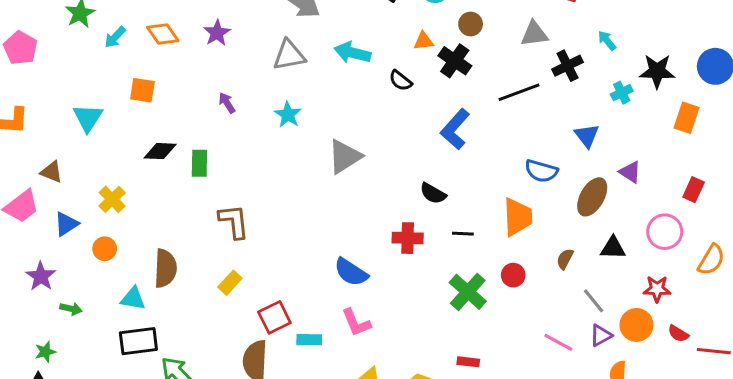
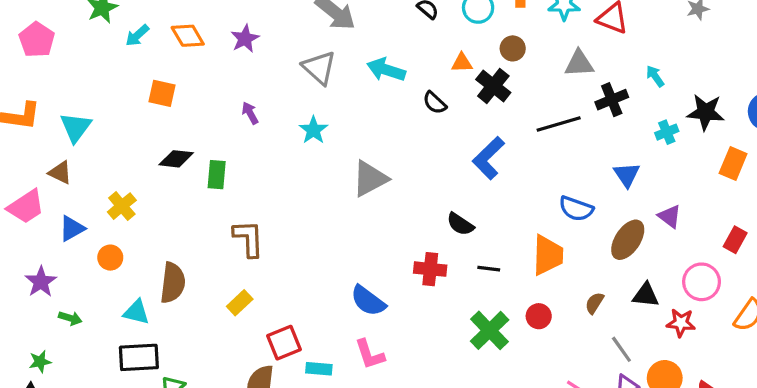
gray triangle: (289, 55) -> (319, 68), turned 48
cyan triangle: (88, 118) -> (76, 127), moved
red star: (657, 289) -> (681, 323), moved

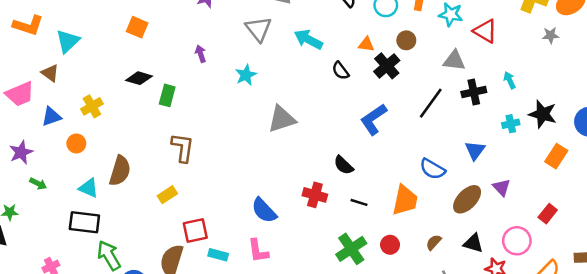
black line: (559, 124) -> (431, 103), turned -48

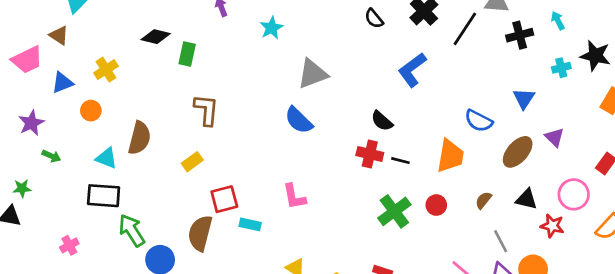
black line: (431, 103) -> (465, 29), moved
red cross: (315, 195) -> (370, 154), moved
blue semicircle: (264, 210) -> (299, 120), moved
pink L-shape: (258, 251) -> (294, 197), moved

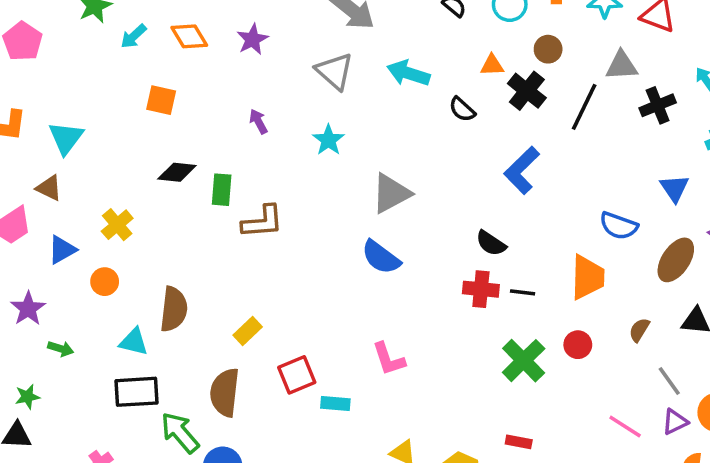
brown L-shape: (206, 110) -> (262, 222), moved, turned 88
brown semicircle: (200, 233) -> (225, 392), moved

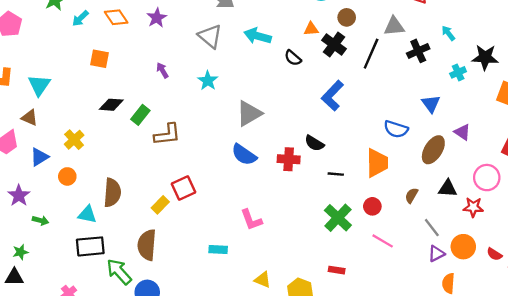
green rectangle: (222, 190) -> (140, 115), turned 36
red cross: (481, 289) -> (289, 159), moved
red square: (297, 375) -> (183, 188), moved
pink line: (625, 426) -> (383, 241), moved

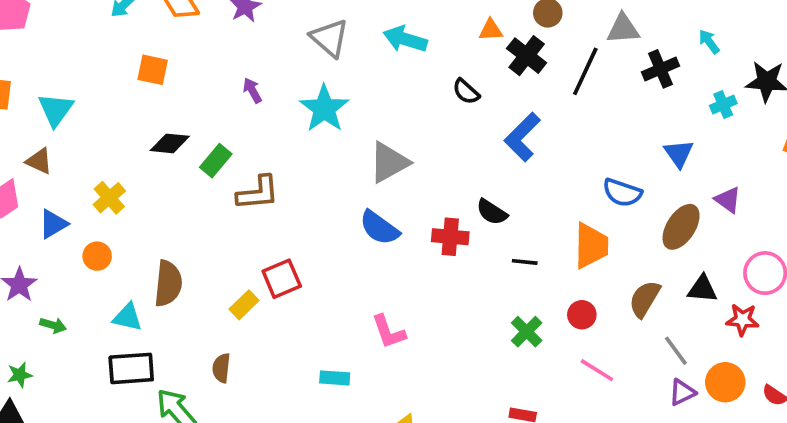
black semicircle: (293, 58) -> (466, 92), moved
cyan star: (208, 81) -> (324, 109), size x1.5
brown semicircle: (411, 195) -> (645, 299), size x1.5
green cross: (338, 218) -> (527, 332), size x0.7
brown semicircle: (147, 245) -> (221, 368), size x0.6

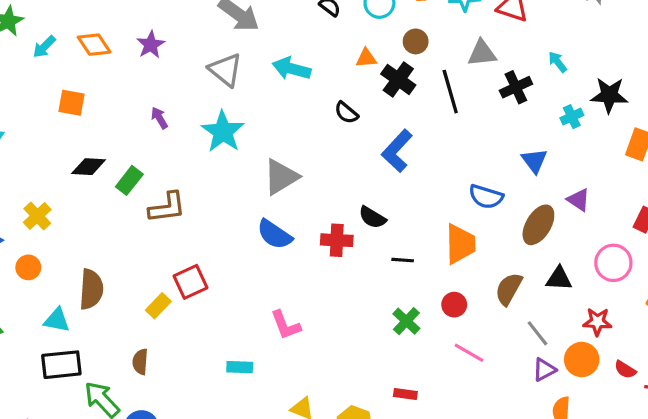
black line: (585, 71) -> (450, 92), turned -39
red star: (742, 320) -> (597, 322), moved

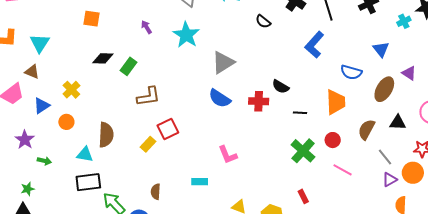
blue L-shape: (397, 151) -> (314, 45), moved
brown L-shape: (167, 207) -> (148, 97), moved
green cross: (406, 321) -> (303, 151), size x1.4
brown semicircle: (140, 362) -> (156, 192), moved
red rectangle: (405, 394) -> (303, 196), turned 56

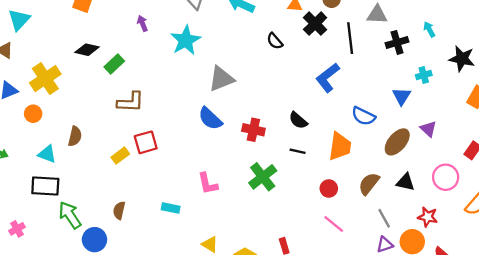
cyan cross: (404, 21) -> (424, 75), moved
black semicircle: (281, 87) -> (298, 120), moved
yellow cross: (71, 90) -> (45, 79), size x1.5
brown semicircle: (106, 135) -> (75, 136), size x0.7
green cross: (303, 151) -> (263, 177), moved

